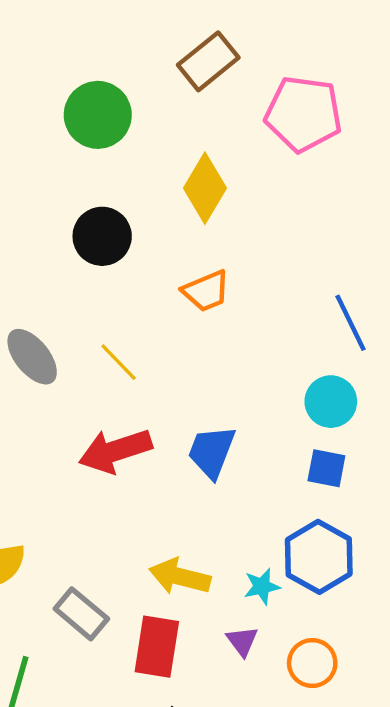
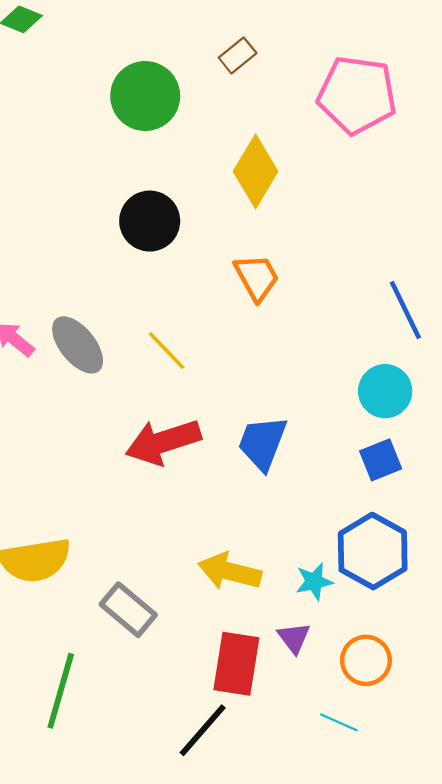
brown rectangle: (208, 61) -> (238, 55), moved, size x0.6
orange trapezoid: (206, 291) -> (257, 277), turned -96
blue square: (326, 468) -> (381, 460), turned -33
red rectangle: (157, 647) -> (236, 664), moved

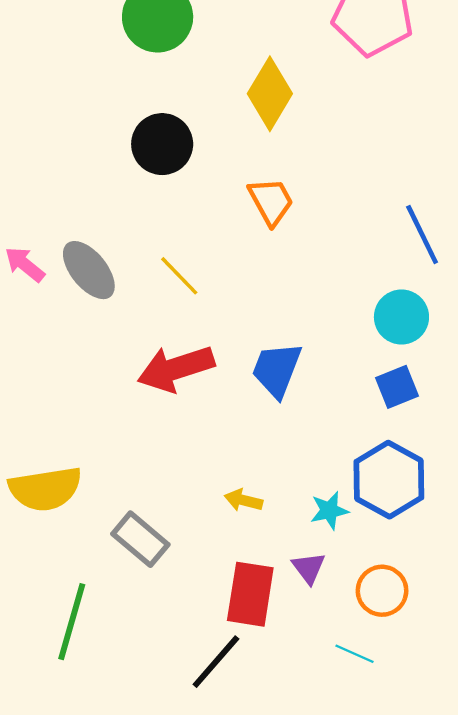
yellow arrow: (230, 571) -> (243, 500), size x0.6

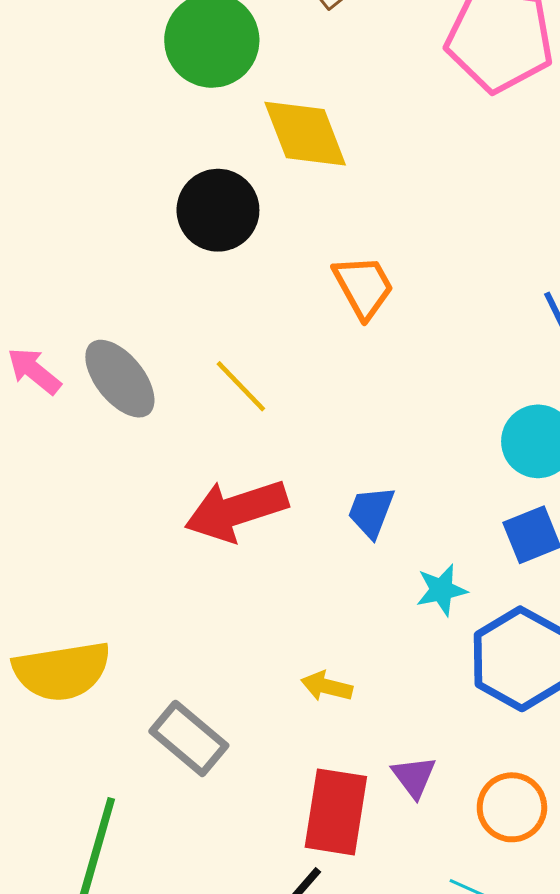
yellow diamond: (270, 94) -> (305, 134), moved, turned -52
blue trapezoid: (277, 370) -> (371, 512), size x0.7
cyan star: (329, 511) -> (441, 590), moved

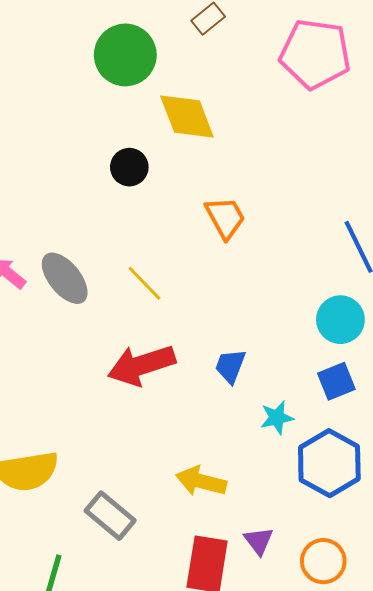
black circle: (218, 210) -> (129, 167), size x0.7
yellow arrow: (327, 686) -> (201, 481), size x1.5

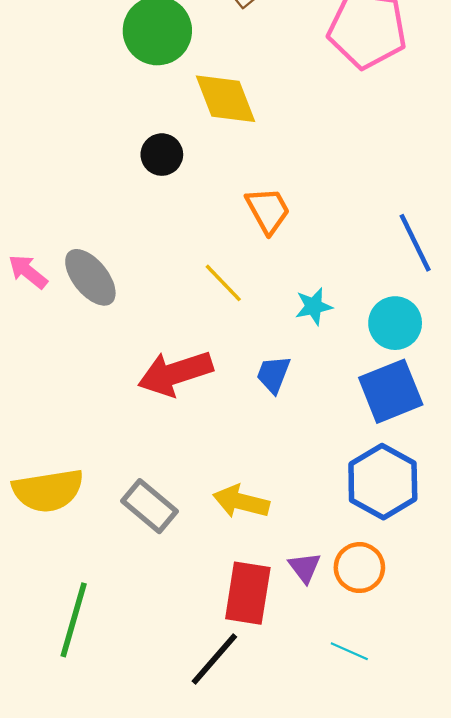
yellow line: (144, 283) -> (223, 283), moved
blue square: (336, 381) -> (391, 391), size x1.5
cyan star: (277, 418) -> (314, 306), moved
gray rectangle: (110, 516) -> (150, 506), moved
orange circle: (323, 561) -> (359, 568), moved

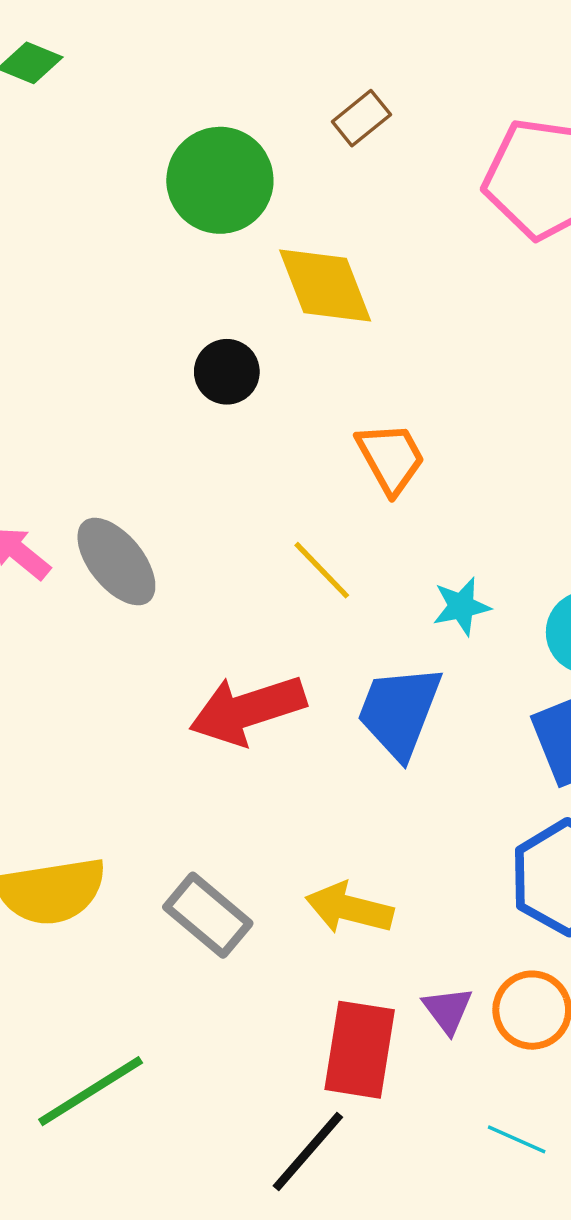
blue trapezoid: (273, 374) -> (399, 712), size x1.6
green line: (74, 620) -> (91, 1091), turned 42

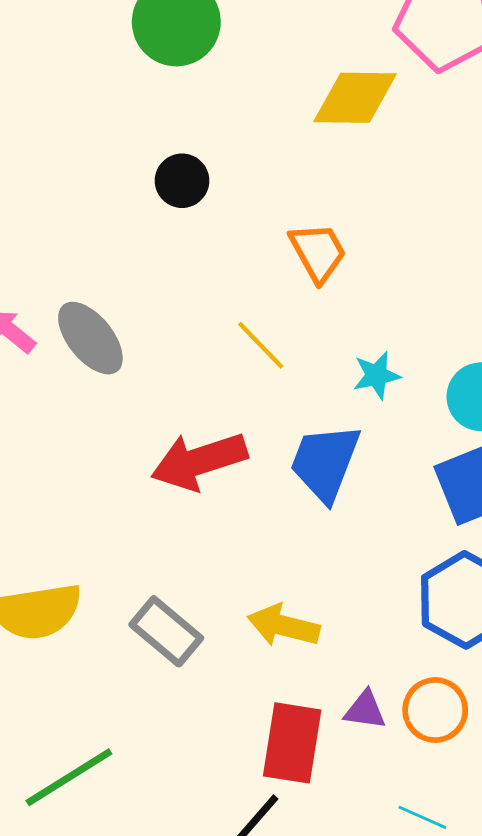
yellow diamond: (325, 286) -> (355, 98), moved, turned -68
purple triangle: (448, 1010) -> (365, 710), turned -45

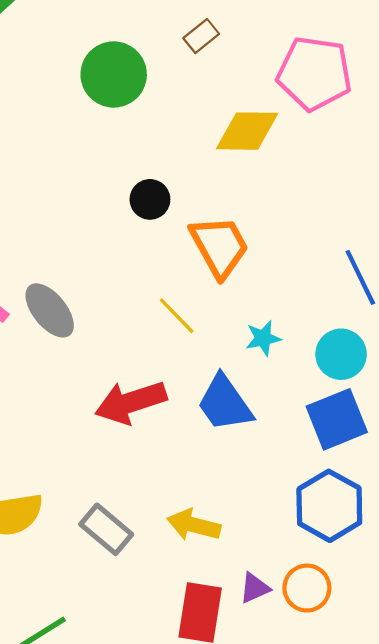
black circle: (182, 181) -> (150, 199), moved
orange trapezoid: (318, 252) -> (219, 246), size x1.4
blue trapezoid: (325, 463) -> (225, 403), turned -56
purple triangle: (365, 710) -> (255, 588), turned -32

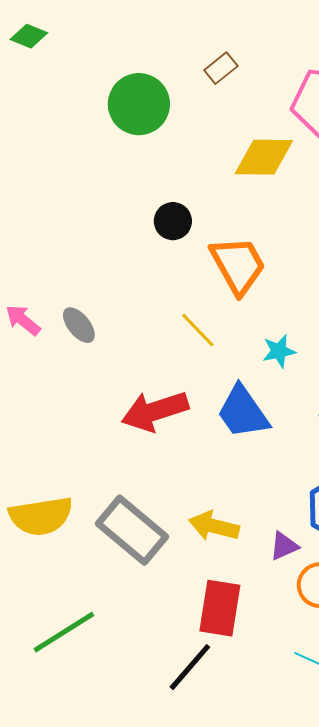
gray ellipse: (50, 310) -> (79, 325), size x0.7
gray rectangle: (106, 529) -> (132, 530), size x1.4
purple triangle: (255, 588) -> (284, 546), moved

